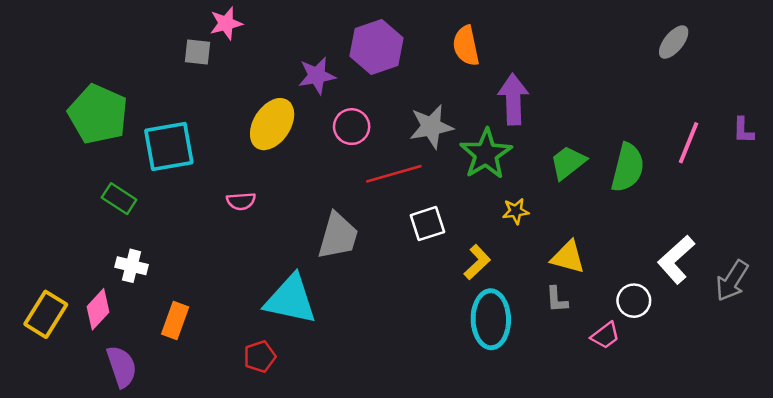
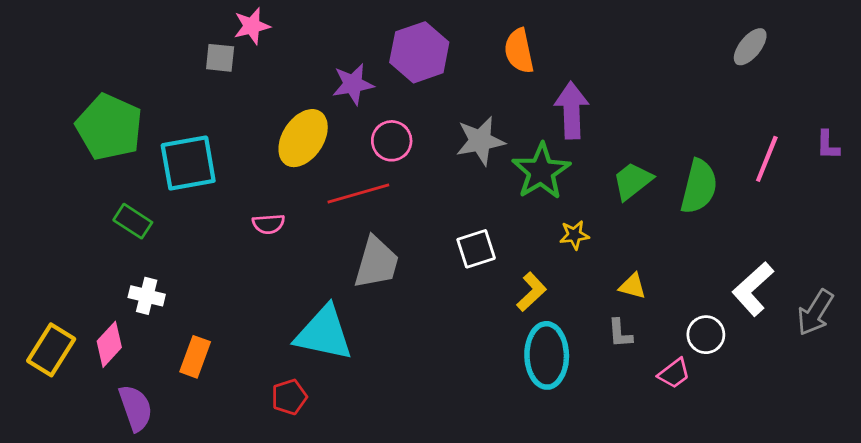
red line: (394, 174) -> (358, 193), moved
yellow triangle: (568, 257) -> (633, 286), size x0.7

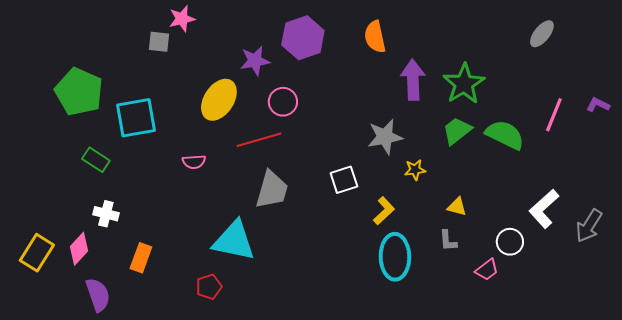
gray star: (480, 141) -> (385, 137), moved
purple L-shape: (828, 145) -> (598, 105), turned 115
green star: (541, 171) -> (464, 84), moved
green semicircle: (699, 187) -> (505, 135), turned -78

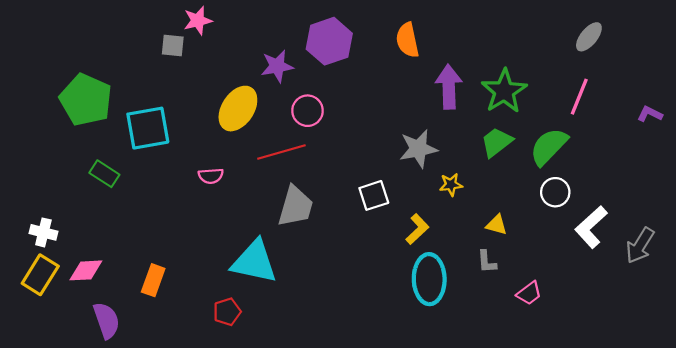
pink line: (554, 115) -> (579, 97), moved
green semicircle: (505, 135) -> (549, 147), turned -72
white cross: (106, 214) -> (43, 232), moved
white circle: (510, 242) -> (555, 192), moved
pink diamond: (79, 249) -> (86, 270), turned 44

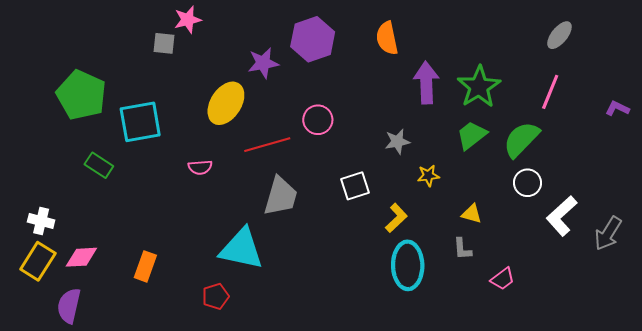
pink circle: (308, 111) -> (318, 120), moved
gray star: (418, 149) -> (397, 141), size x0.7
purple semicircle: (106, 320) -> (69, 306), moved, turned -148

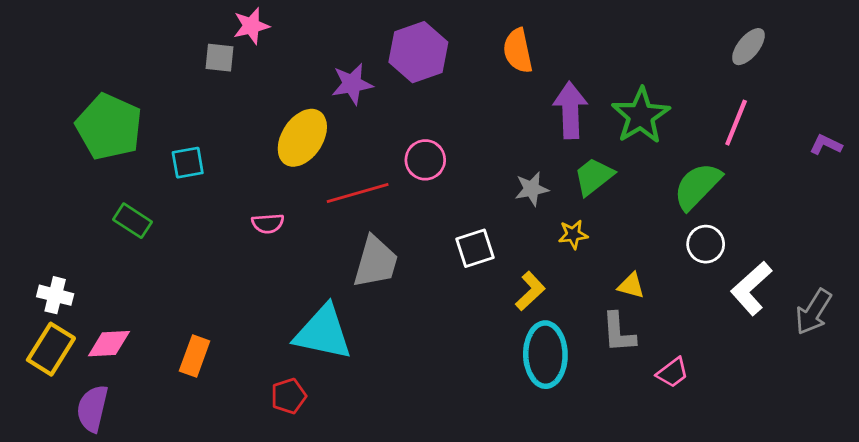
cyan square: (140, 122) -> (188, 163), size x0.6
green trapezoid: (472, 135) -> (594, 176), moved
gray L-shape: (462, 249) -> (619, 333), size x1.4

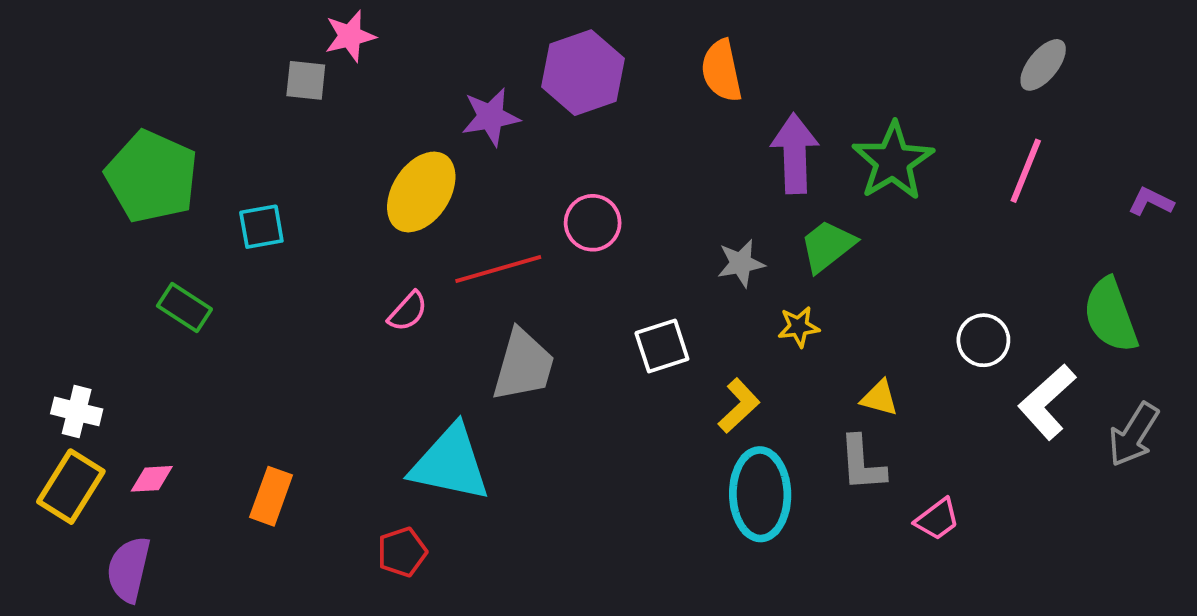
green semicircle: (697, 186) -> (1110, 315), moved, turned -64
pink semicircle: (268, 223) -> (408, 311), moved, turned -44
pink diamond: (109, 344) -> (152, 479), size x0.7

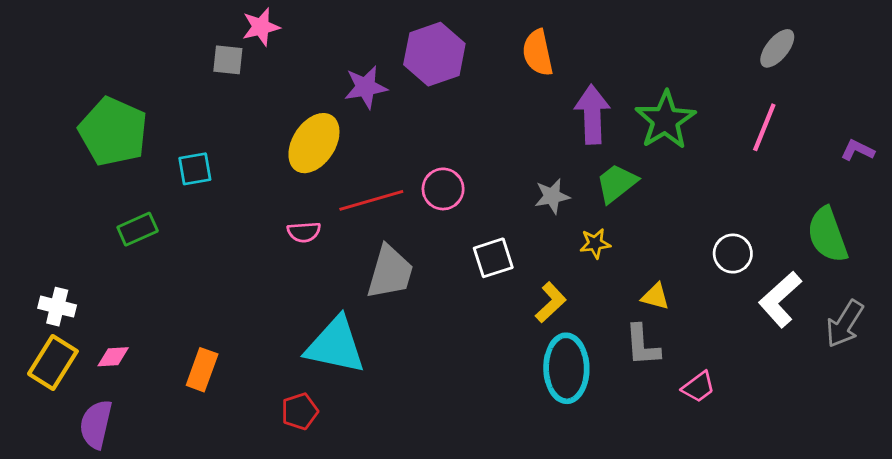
pink circle: (593, 223) -> (443, 189), moved
green rectangle: (184, 307) -> (138, 229), turned -57
pink semicircle: (408, 311) -> (304, 232), turned 44

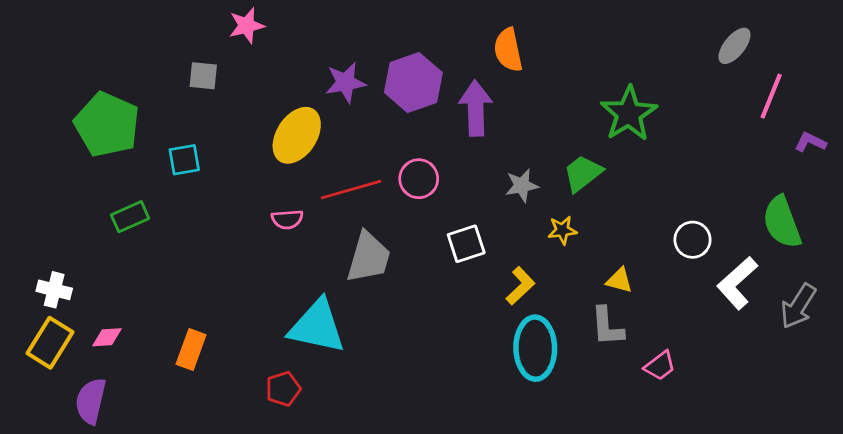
purple hexagon: (434, 54) -> (413, 82), moved
gray square: (228, 60) -> (203, 76), moved
purple arrow: (592, 114) -> (476, 108), moved
pink line: (764, 127) -> (771, 96), moved

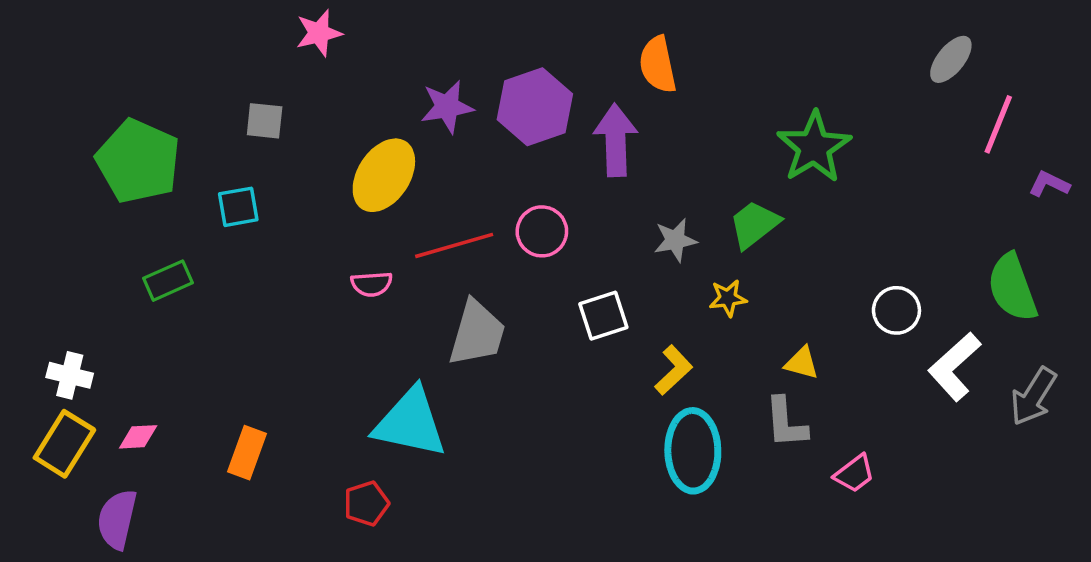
gray square: (203, 76) -> (265, 121), moved

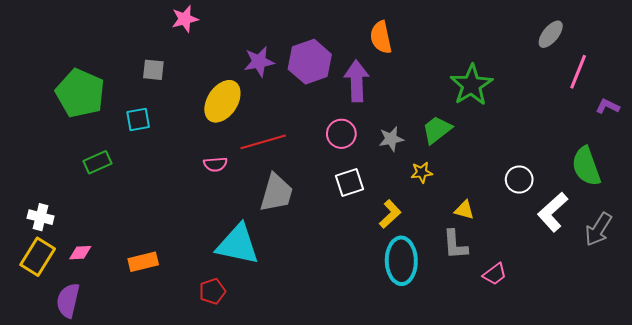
pink circle: (542, 231) -> (341, 134), moved
orange rectangle: (247, 453) -> (143, 262), turned 56

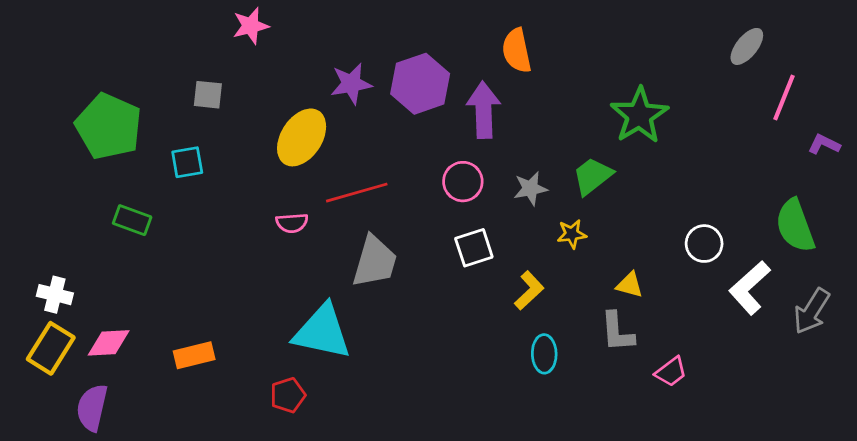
green rectangle: (97, 162) -> (132, 220), turned 44
pink diamond: (80, 253) -> (109, 343), size x1.4
cyan ellipse: (401, 261) -> (544, 354), size x0.6

